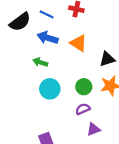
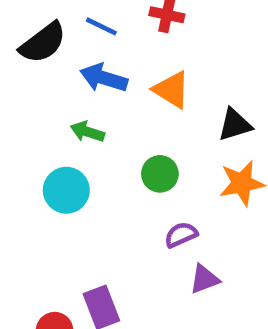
green circle: (84, 87) -> (160, 174), moved
cyan circle: (50, 89) -> (66, 190), moved

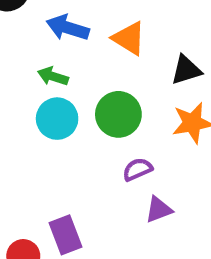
green circle: (160, 174) -> (118, 114), size x1.4
cyan circle: (66, 190) -> (57, 119), moved

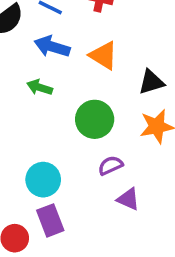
cyan circle: (57, 119) -> (43, 180), moved
purple triangle: (159, 210) -> (128, 199), turned 45

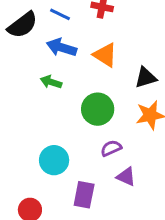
purple rectangle: (50, 220) -> (84, 195), moved, turned 32

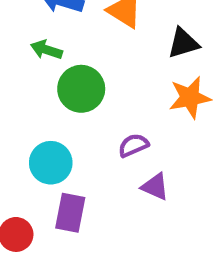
green circle: (98, 109) -> (81, 89), moved
purple rectangle: (84, 195) -> (70, 213), moved

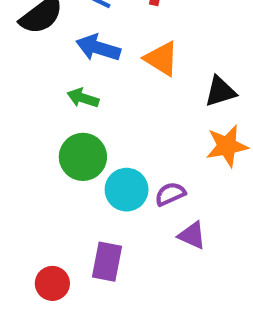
green circle: (81, 89) -> (83, 157), moved
cyan circle: (51, 163) -> (127, 190), moved

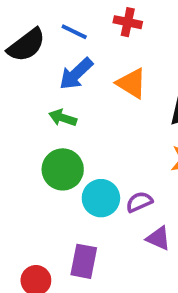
blue arrow: (98, 48) -> (76, 74), turned -60

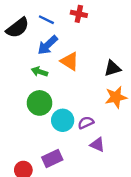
orange triangle: (132, 83) -> (70, 61), moved
purple rectangle: (84, 261) -> (52, 158), turned 54

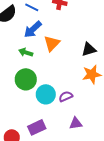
orange triangle: (70, 61) -> (52, 43), turned 42
purple triangle: (97, 145) -> (76, 123), moved, turned -32

